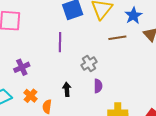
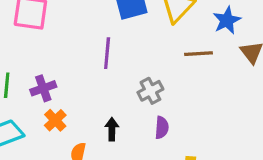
orange cross: (30, 96) -> (55, 120), moved

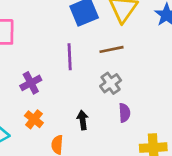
brown line: (198, 54) -> (111, 49), moved
purple cross: (43, 88) -> (31, 83), moved

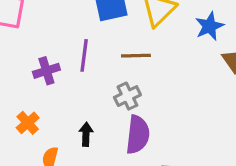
purple cross: (31, 83) -> (46, 71), moved
purple semicircle: (124, 113) -> (138, 135), size x1.6

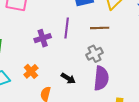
black arrow: (86, 134) -> (68, 78), turned 120

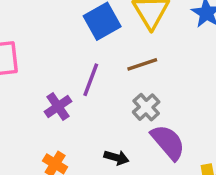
purple line: (67, 28) -> (91, 80), turned 30
purple semicircle: (101, 78) -> (168, 142), turned -30

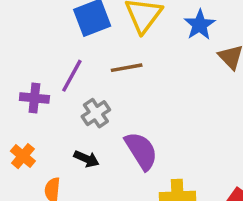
purple cross: (58, 106) -> (34, 98), turned 32
gray cross: (146, 107) -> (96, 113), moved

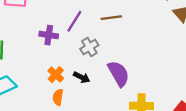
orange cross: (23, 156) -> (56, 75), moved

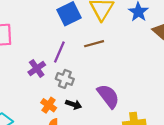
purple cross: (49, 35) -> (37, 69), turned -36
gray cross: (89, 47) -> (65, 79), moved, turned -30

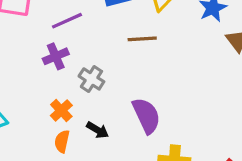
purple line: (59, 52) -> (67, 21), moved, turned 30
black arrow: (74, 104) -> (98, 130), moved

